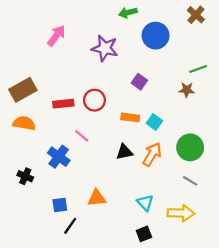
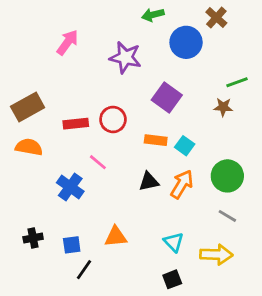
brown cross: (196, 15) -> (216, 18), moved
purple square: (139, 82) -> (167, 97), size x1.5
black cross: (25, 176) -> (33, 238), moved, turned -35

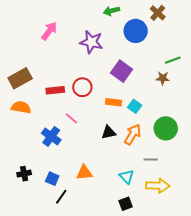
gray line: (227, 216) -> (151, 160), moved, turned -32
blue square: (72, 245) -> (52, 179), turned 32

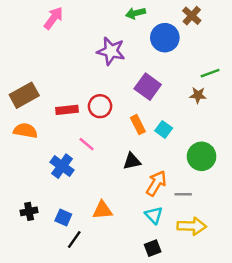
pink arrow: (49, 31) -> (54, 18), moved
orange rectangle: (114, 102) -> (138, 125), turned 56
orange arrow: (133, 134) -> (156, 183), moved

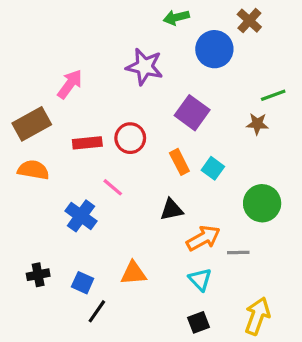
pink arrow: (54, 18) -> (70, 84), moved
orange arrow: (156, 183) -> (203, 238), turned 30
yellow arrow: (192, 226) -> (257, 316), moved, turned -72

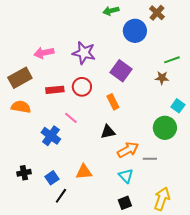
purple star: (145, 67) -> (84, 53), moved
pink arrow: (70, 84) -> (44, 53), turned -138
cyan square: (213, 168) -> (178, 106), moved
blue square: (83, 283) -> (52, 178), turned 32

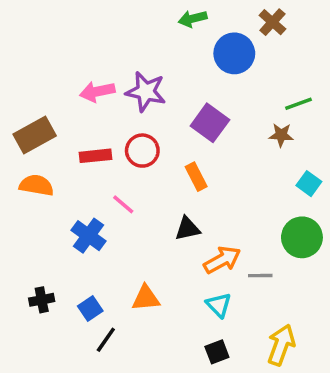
pink arrow: (44, 53) -> (97, 92), moved
green circle: (165, 128) -> (302, 237), moved

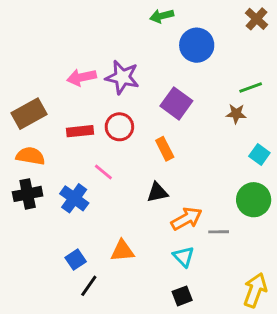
brown cross: (272, 22) -> (257, 19), moved
black cross: (42, 300) -> (28, 194), moved, size x1.4
yellow arrow: (281, 345) -> (255, 290), moved

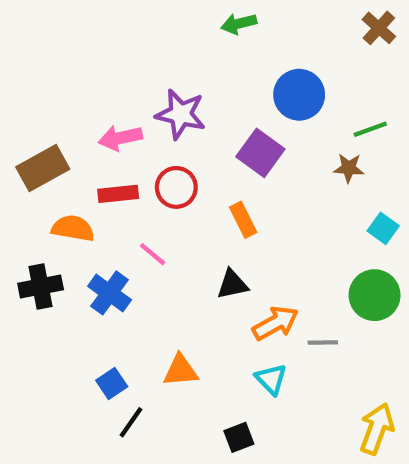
blue circle: (197, 45) -> (299, 95), moved
pink arrow: (82, 77) -> (120, 138), moved
orange semicircle: (30, 156) -> (73, 228), moved
black square: (182, 296) -> (239, 437), moved

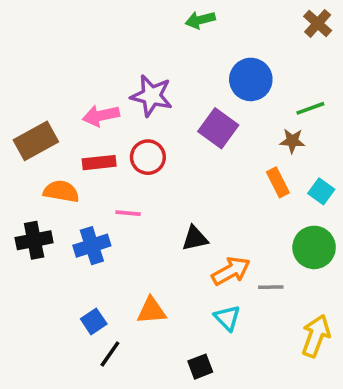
orange rectangle: (243, 220) -> (278, 182), moved
pink line: (153, 254) -> (128, 213), turned -35
blue cross: (110, 293) -> (92, 246), turned 36
yellow arrow: (377, 429) -> (316, 336), moved

